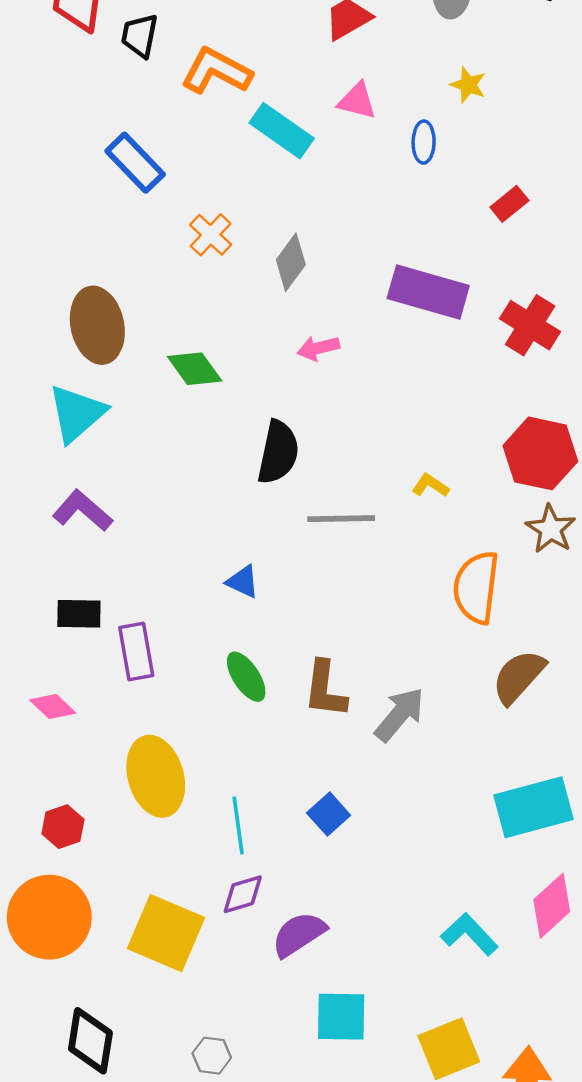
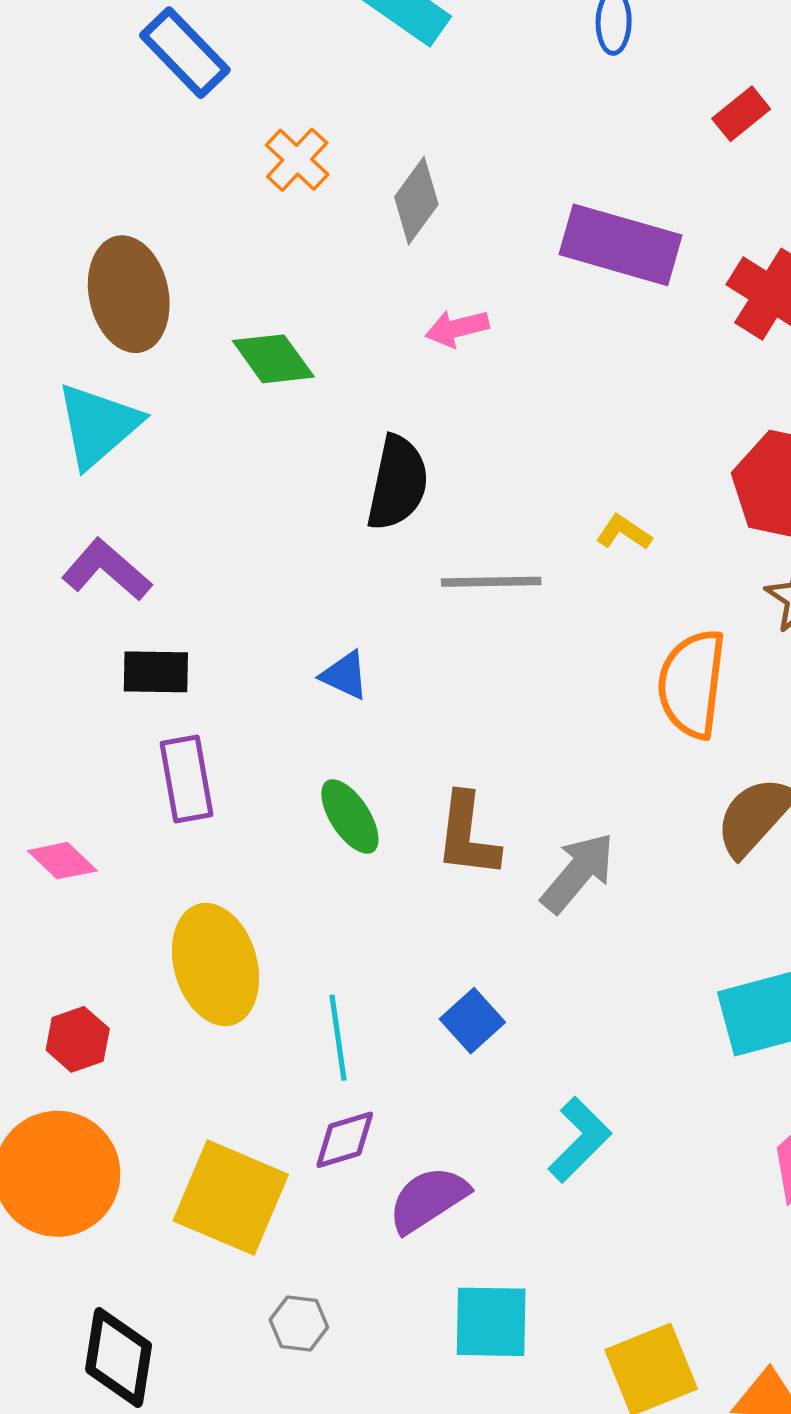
black rectangle: (79, 614) -> (156, 672), moved
cyan L-shape: (469, 934) -> (580, 1140), moved, turned 88
gray hexagon: (212, 1056) -> (299, 1324), moved

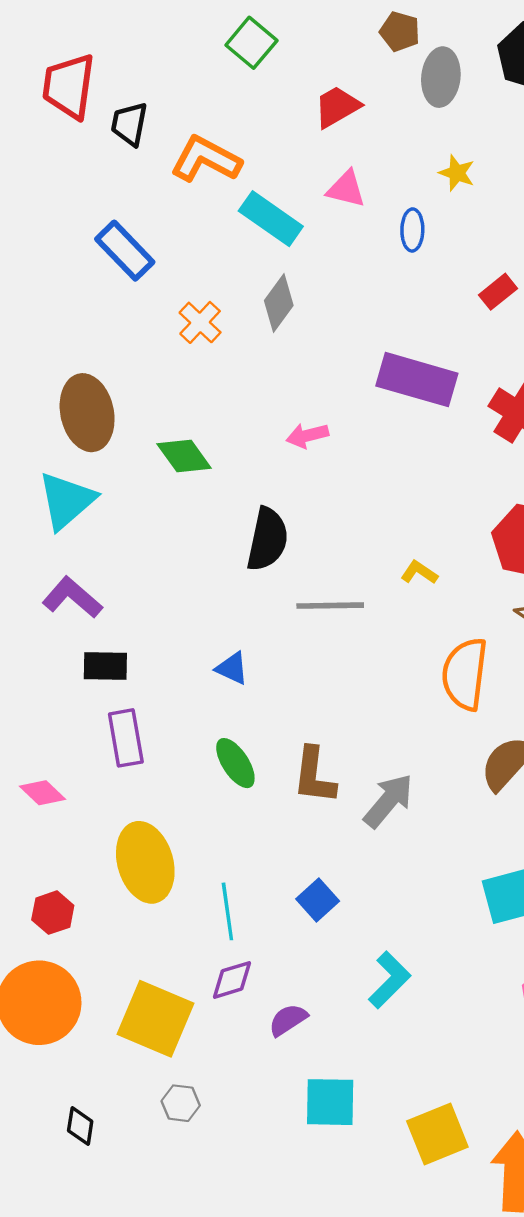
gray diamond: (416, 201) -> (279, 303), moved
purple semicircle: (428, 1199) -> (288, 1020), size x0.7
gray hexagon: (299, 1324) -> (181, 1103), moved
black diamond: (119, 1358) -> (80, 1126), size x0.6

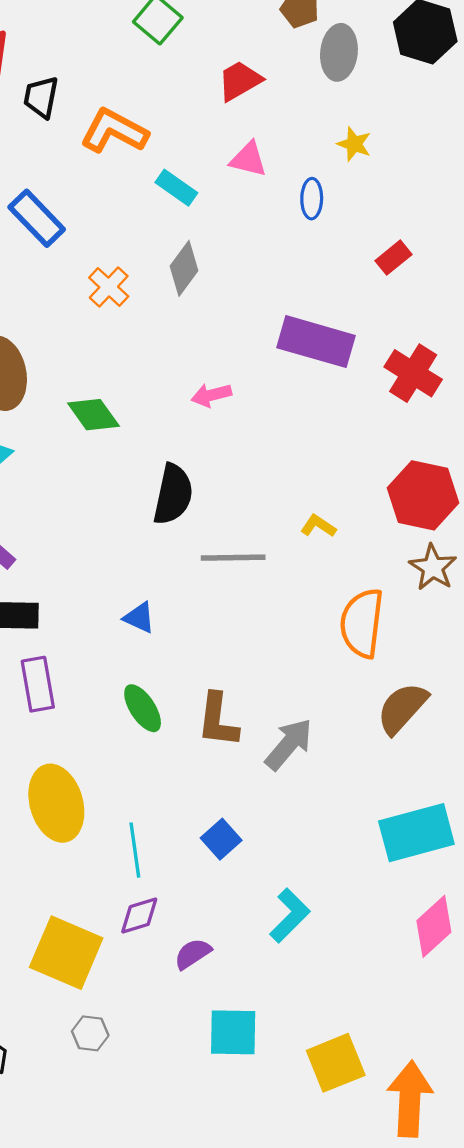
cyan rectangle: (271, 219) -> (176, 188), size x0.7

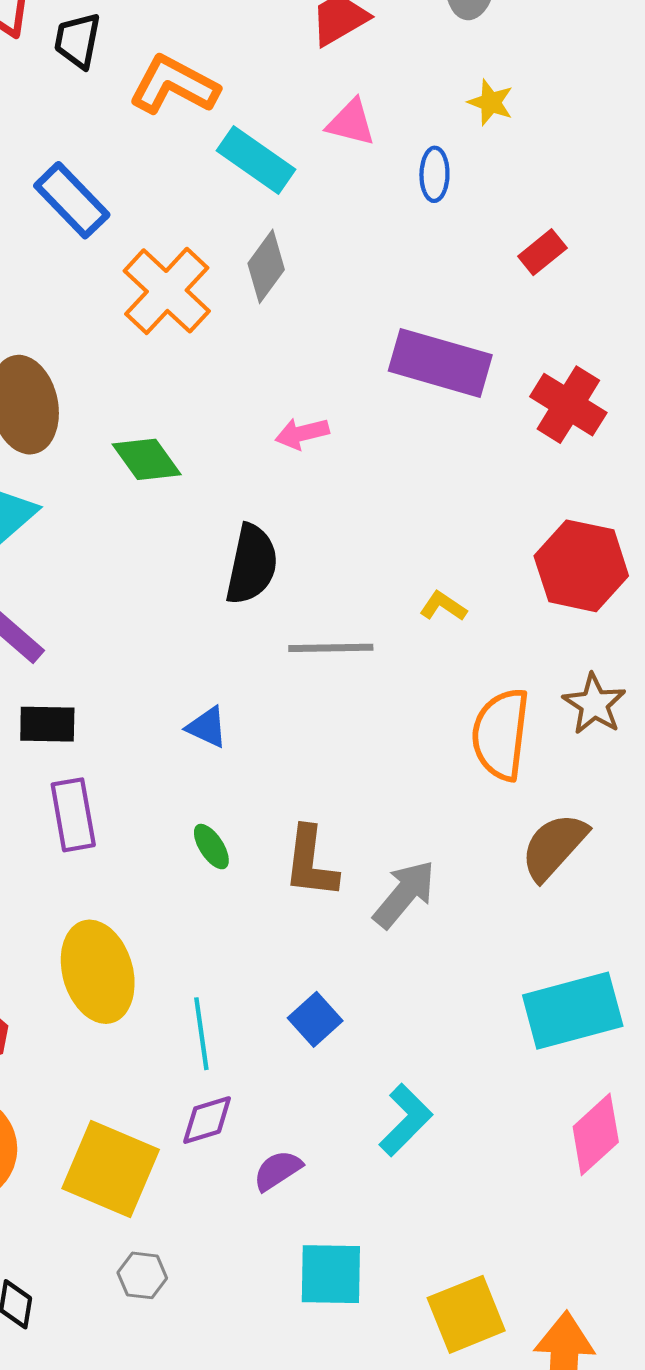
cyan rectangle: (176, 188) -> (256, 160), size x1.4
orange cross: (109, 287) -> (167, 291), size x1.6
brown star: (433, 567) -> (594, 704), moved
green ellipse: (143, 708) -> (211, 847), size x0.7

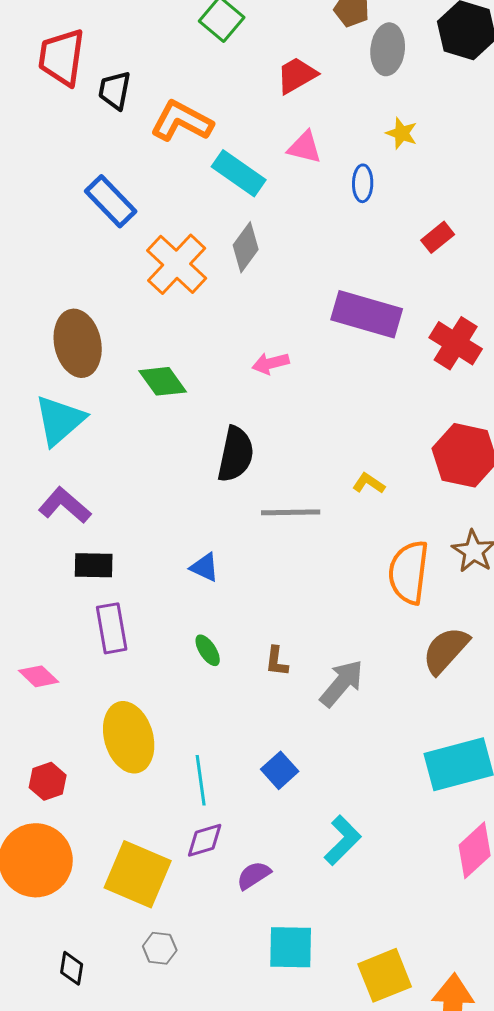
brown L-shape: (311, 862) -> (277, 661), size x0.6

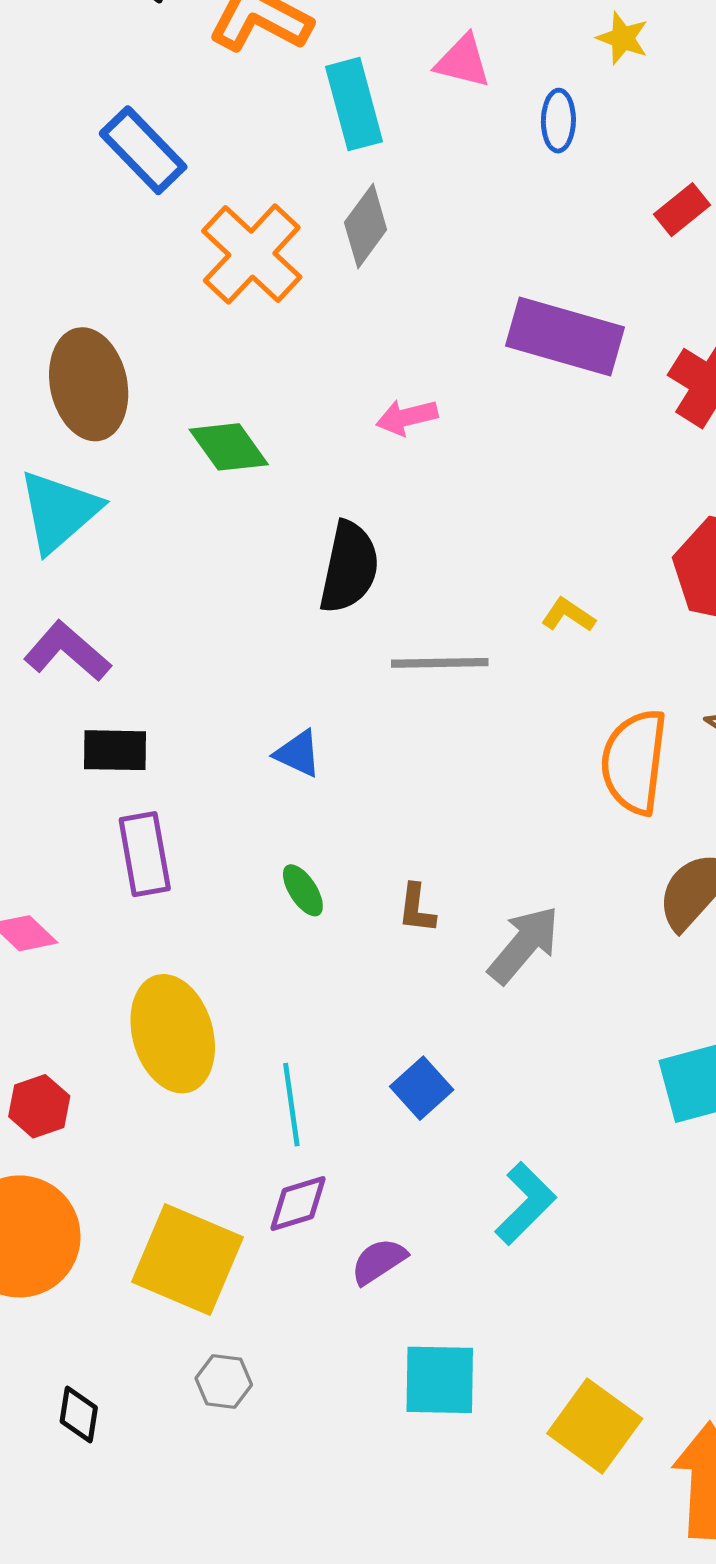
cyan rectangle: (239, 173) -> (354, 104), turned 40
yellow square: (385, 975) -> (595, 1426), turned -32

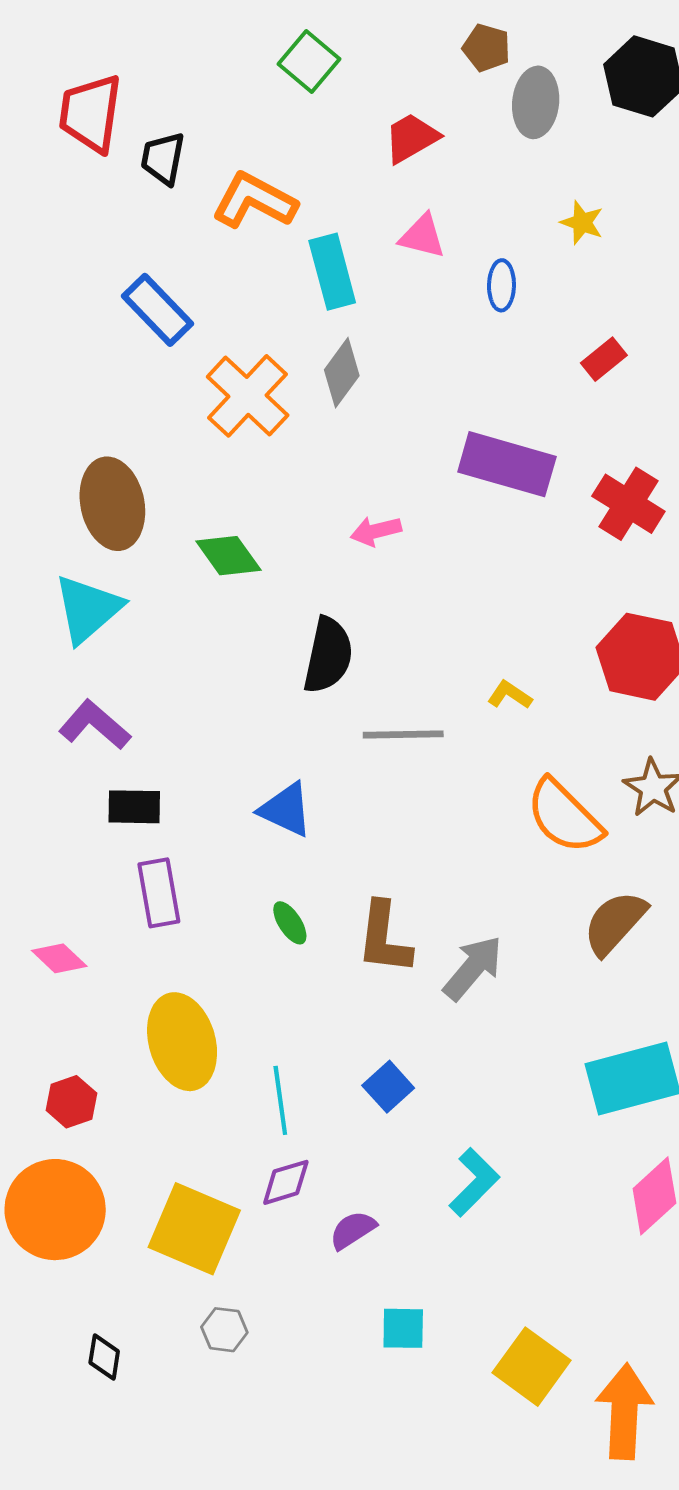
yellow star: (623, 38) -> (582, 223), moved
blue triangle: (298, 754) -> (286, 810), size x1.4
orange semicircle: (634, 762) -> (564, 816), turned -52
brown L-shape: (417, 908) -> (384, 938), size x1.8
cyan square: (440, 1380) -> (403, 1328), size x0.7

